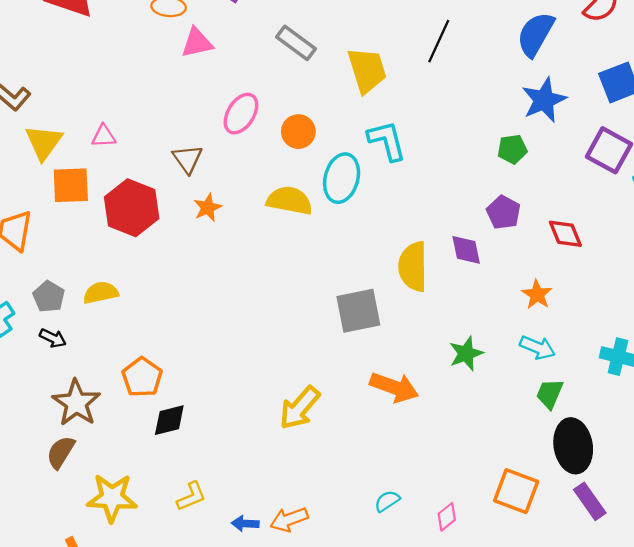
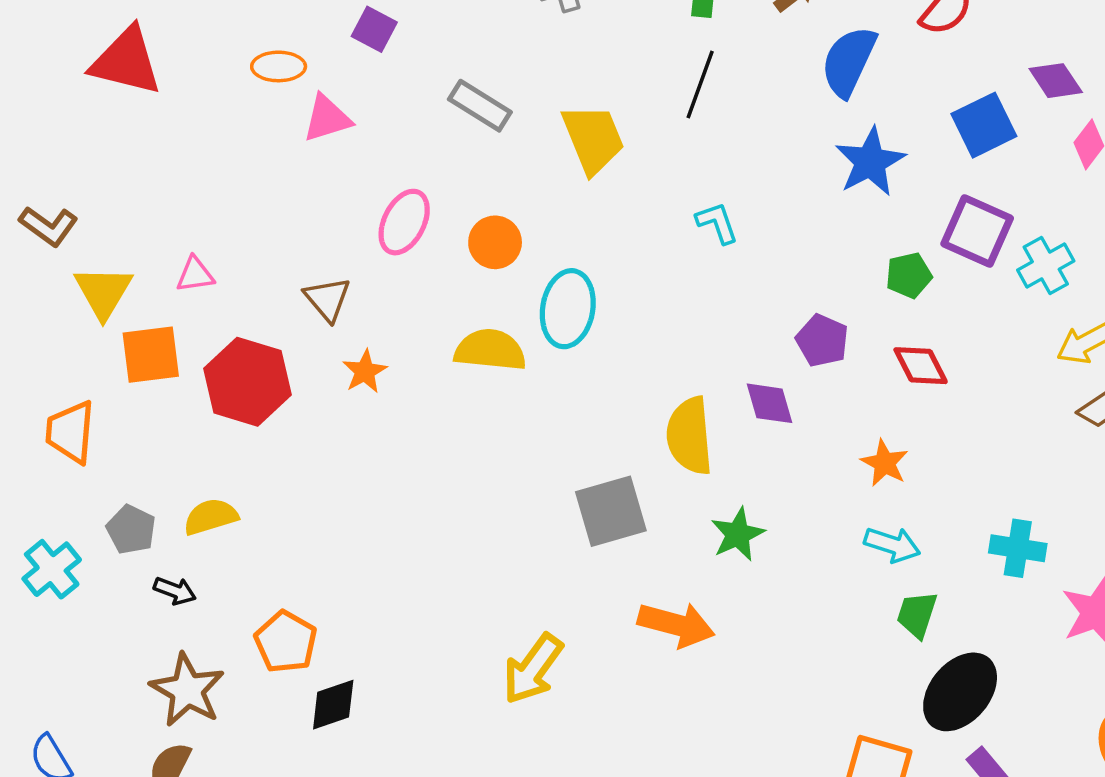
cyan L-shape: (387, 141) -> (717, 223), moved, size x0.7
green pentagon: (512, 149) -> (909, 275), moved
black arrow: (53, 338) -> (175, 591), moved
green star: (466, 354) -> (738, 534), moved
black ellipse: (573, 446) -> (960, 692), turned 54

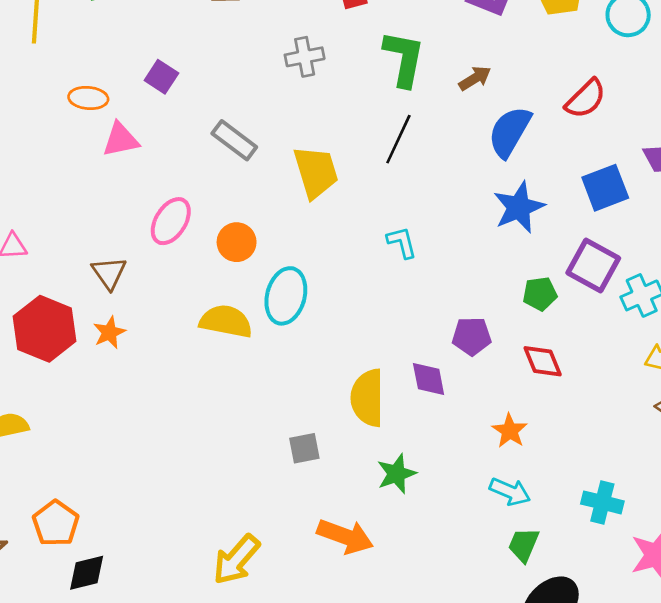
purple pentagon: (822, 340) -> (472, 336), turned -30
orange star: (365, 371) -> (109, 332), moved
gray square: (611, 511) -> (304, 448), size x0.6

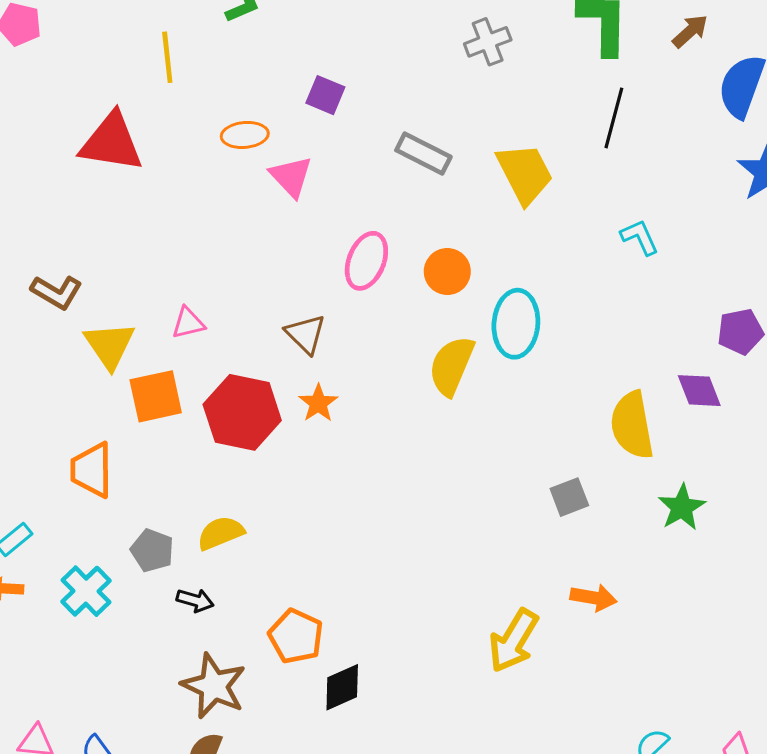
pink triangle: (121, 140) -> (291, 177), turned -51
yellow semicircle: (226, 321) -> (451, 366), turned -68
orange arrow: (345, 536) -> (593, 598), moved, size x0.7

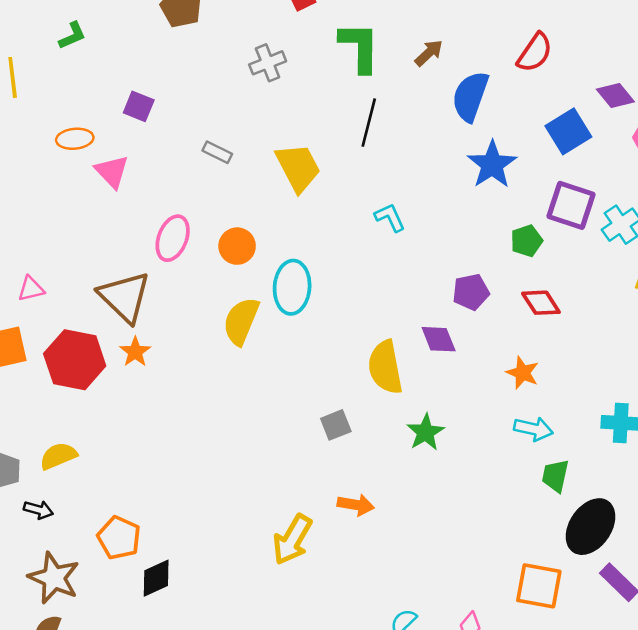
gray rectangle: (423, 154) -> (217, 152), size x0.7
brown triangle: (305, 334) -> (125, 297), size x1.6

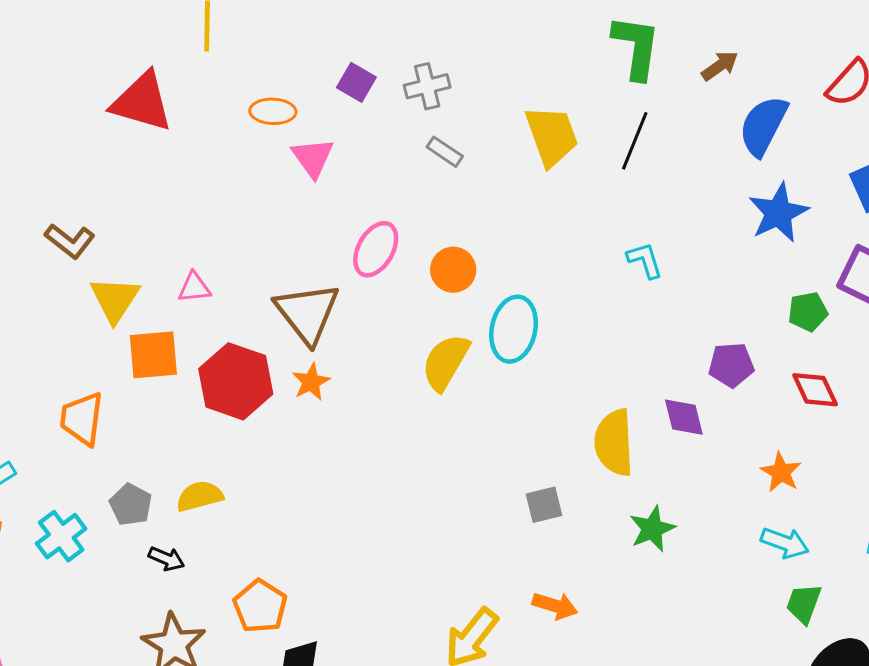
gray cross: (268, 63) -> (427, 86), moved
yellow trapezoid: (298, 167) -> (552, 136), moved

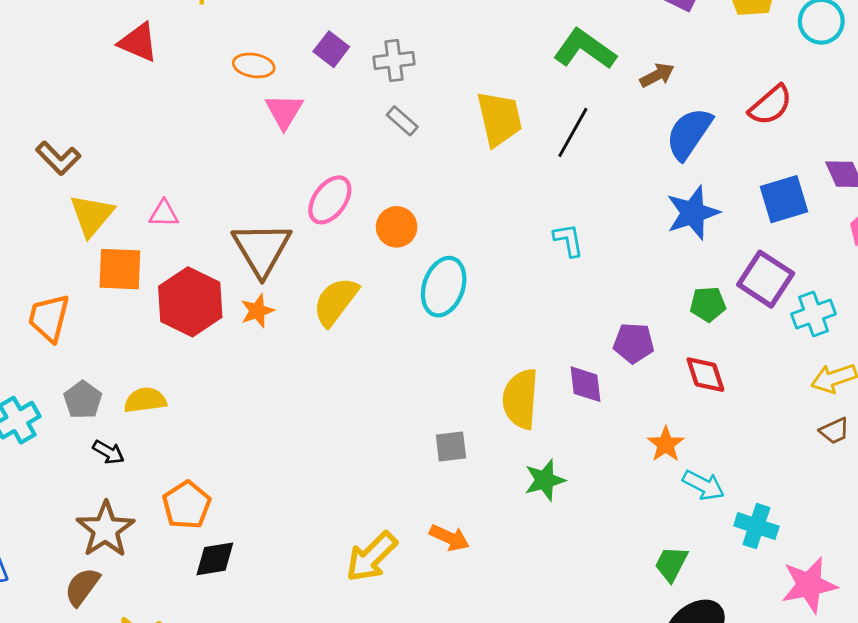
green L-shape: (636, 47) -> (585, 49), turned -70
red triangle: (142, 102) -> (138, 42), size x0.7
yellow semicircle: (446, 362) -> (336, 302), moved
cyan arrow: (785, 543) -> (703, 485), moved

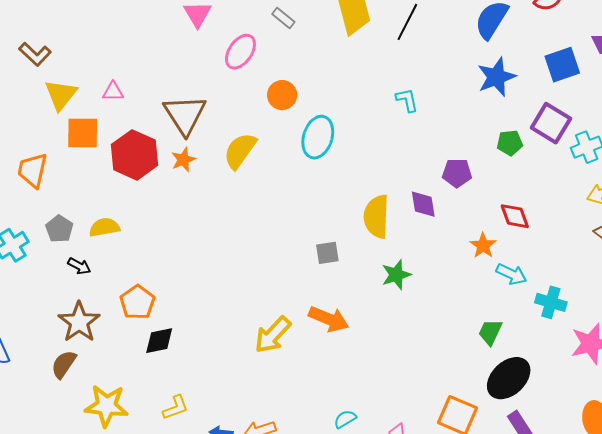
pink ellipse: (330, 200) -> (240, 52), moved
red diamond: (705, 375) -> (515, 216), moved
orange arrow: (449, 538) -> (329, 319), size x1.4

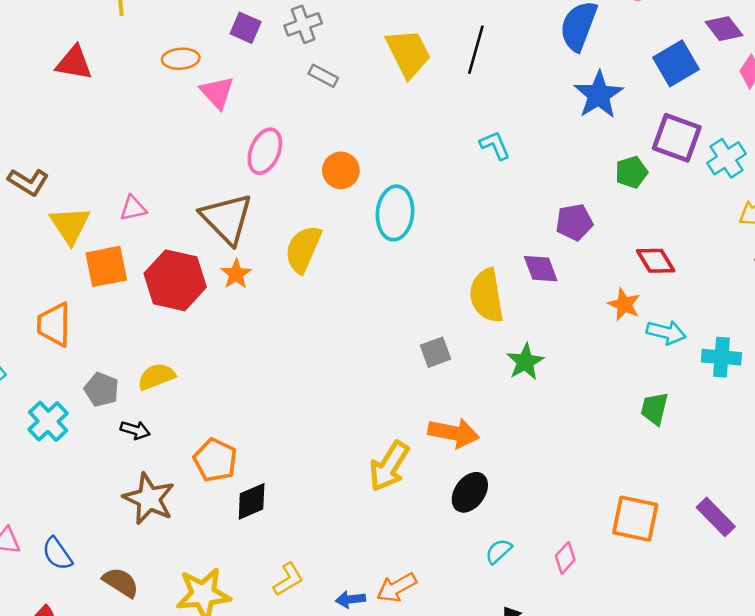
pink ellipse: (240, 52) -> (265, 151), moved
brown semicircle: (64, 364) -> (121, 582), moved, turned 100
black ellipse: (509, 378) -> (470, 492), moved, size x0.7

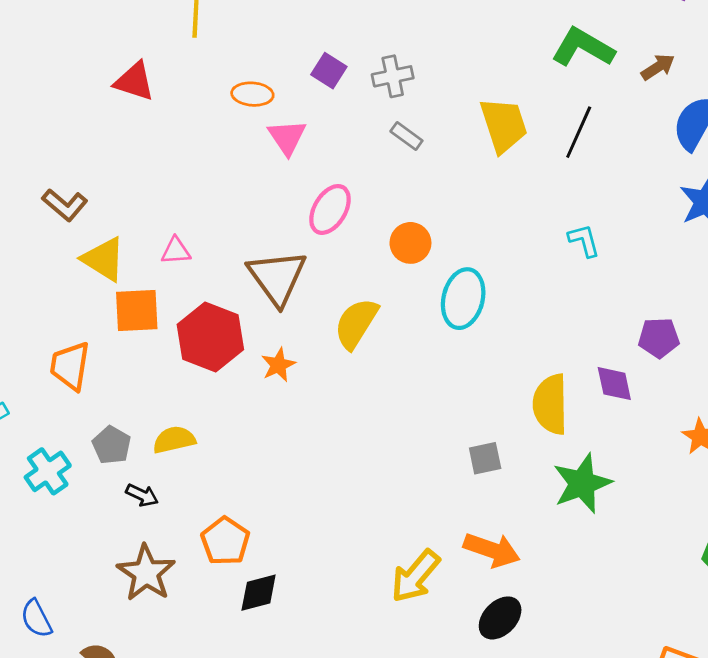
yellow triangle: (70, 225) -> (104, 259), turned -33
orange star: (236, 274) -> (278, 365), moved
green star: (525, 362) -> (582, 483), size x1.4

